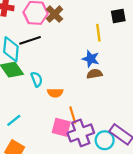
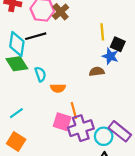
black square: (118, 16) -> (118, 44), moved, turned 32
blue star: (91, 59) -> (110, 56), moved

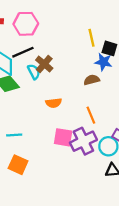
brown cross: (61, 12) -> (44, 64), moved
cyan semicircle: (40, 74) -> (34, 72), moved
orange line: (74, 111) -> (91, 115), moved
cyan line: (16, 113) -> (14, 135), turned 40

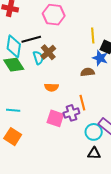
pink hexagon: (26, 24) -> (54, 15), moved
purple cross: (83, 141) -> (71, 113), moved, size x0.7

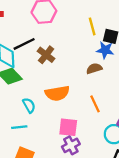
cyan semicircle: (38, 58) -> (29, 105), moved
orange semicircle: (51, 87) -> (57, 93), size x1.5
purple cross: (71, 113) -> (71, 145), moved

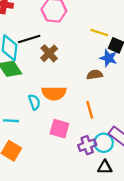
yellow line: (92, 26) -> (99, 33), turned -66
cyan semicircle: (29, 105) -> (34, 102), moved
purple cross: (71, 145) -> (87, 145), moved

